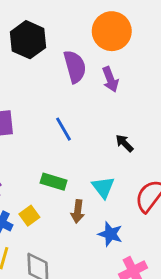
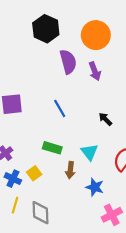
black hexagon: (28, 40) -> (46, 29), moved

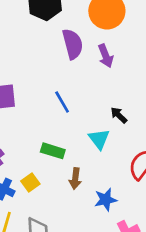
cyan triangle: (89, 152) -> (99, 139), moved
blue star: (95, 187) -> (106, 200), turned -30

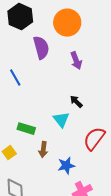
purple arrow: (106, 56) -> (76, 61), moved
blue line: (62, 102) -> (15, 78), moved

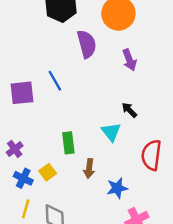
green rectangle: (26, 129) -> (68, 143), turned 66
red semicircle: (94, 139) -> (151, 155), turned -30

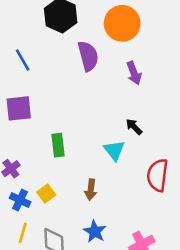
blue line: (55, 81) -> (23, 60), moved
green rectangle: (68, 143) -> (58, 145), moved
blue star: (117, 188) -> (95, 231), moved, turned -30

